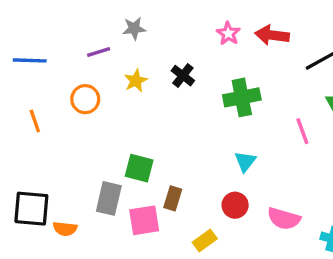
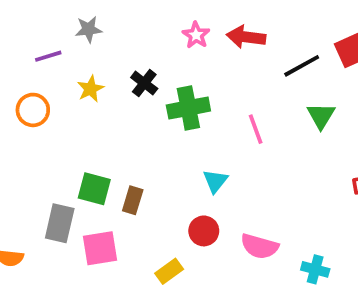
green cross: (242, 97) -> (188, 108), moved
pink line: (302, 131) -> (256, 129), moved
brown rectangle: (173, 198) -> (133, 200), moved

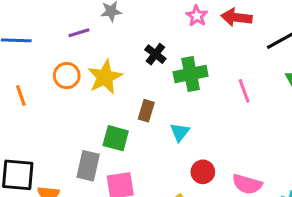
yellow star: (90, 89) -> (105, 77), moved, size x1.6
cyan triangle: (215, 181) -> (180, 132), moved
brown rectangle: (133, 200) -> (146, 111), moved

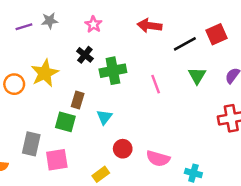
pink star: (197, 16) -> (93, 24), moved
purple line: (79, 33) -> (24, 27), moved
orange circle: (67, 76) -> (14, 84), moved
green square: (116, 138) -> (65, 122), moved

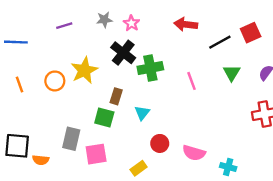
gray star: (50, 21) -> (104, 20), moved
black cross: (85, 55) -> (123, 53), size x1.5

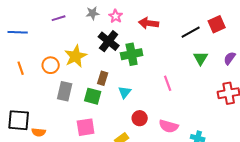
red arrow: (186, 24) -> (149, 23), moved
pink line: (192, 81) -> (168, 83), moved
gray rectangle: (71, 139) -> (65, 91), moved

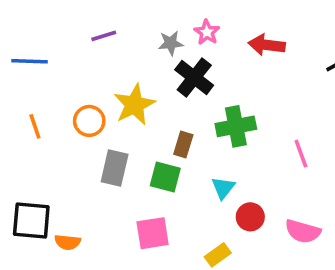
gray star: (93, 13) -> (171, 43), moved
green cross: (132, 54) -> (236, 126), moved
cyan triangle: (125, 92) -> (223, 188), moved

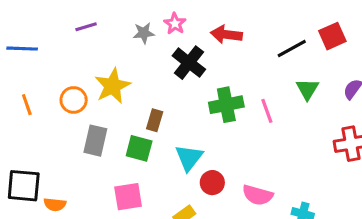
black cross: (194, 78) -> (189, 63), moved
green cross: (236, 126) -> (226, 105), moved
pink line: (301, 154) -> (267, 111), moved
cyan triangle: (223, 188) -> (189, 158), size x1.4

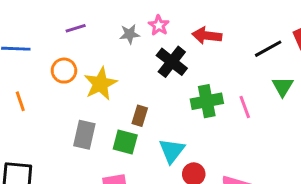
orange circle: (74, 100) -> (64, 71), moved

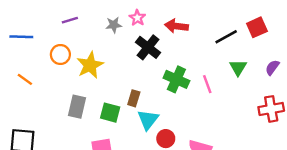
orange line: (20, 101) -> (25, 79), turned -35
green cross: (207, 101) -> (176, 79), turned 35
brown rectangle: (140, 116) -> (134, 98), moved

